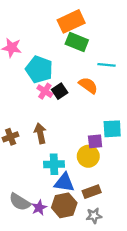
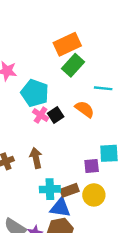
green rectangle: (77, 42) -> (73, 65), turned -70
yellow circle: (88, 156) -> (94, 195), moved
brown rectangle: (92, 192) -> (70, 190), moved

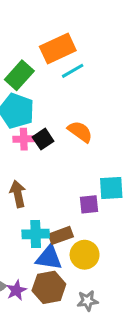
green rectangle: (73, 65) -> (19, 75), moved
cyan line: (103, 88) -> (73, 71), moved, turned -36
pink cross: (41, 115) -> (24, 139), turned -35
yellow circle: (94, 195) -> (85, 255), moved

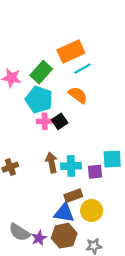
orange semicircle: (80, 132) -> (78, 95), moved
brown arrow: (18, 194) -> (52, 162), moved
cyan cross: (36, 234) -> (71, 166), moved

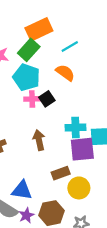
orange rectangle: (71, 51) -> (39, 29), moved
cyan cross: (71, 166) -> (75, 127), moved
purple square: (95, 172) -> (82, 149), size x1.6
blue triangle: (64, 213) -> (22, 190), moved

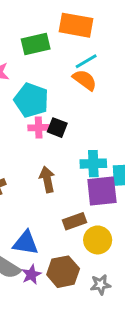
orange rectangle: (39, 29) -> (76, 25), moved, turned 35
green rectangle: (29, 50) -> (36, 44), moved, turned 35
orange semicircle: (65, 73) -> (85, 80), moved
black square: (47, 99) -> (57, 128), turned -35

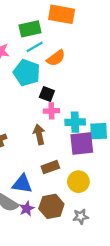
cyan line: (86, 61) -> (35, 47), moved
orange semicircle: (85, 80) -> (56, 58), moved, turned 108
pink cross: (39, 128) -> (51, 111), moved
brown rectangle: (75, 221) -> (50, 167), moved

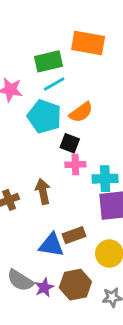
orange semicircle: (56, 58) -> (81, 112), moved
brown arrow: (39, 134) -> (43, 191), moved
blue triangle: (22, 184) -> (51, 245), moved

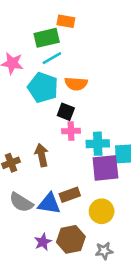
orange rectangle: (88, 43) -> (66, 21), moved, size x0.6
orange semicircle: (81, 112) -> (76, 84), turned 40
gray semicircle: (20, 280) -> (21, 202), moved

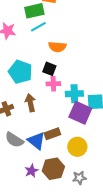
cyan pentagon: (43, 88) -> (20, 72), moved
purple square: (105, 168) -> (80, 113), turned 30
blue triangle: (49, 204) -> (36, 141), turned 30

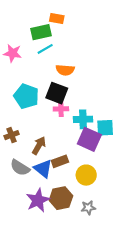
black square: (49, 69) -> (57, 93), size x1.5
brown arrow: (30, 103) -> (39, 146), moved, turned 42
purple star: (31, 171) -> (38, 200), size x1.6

